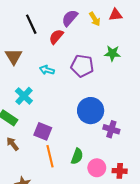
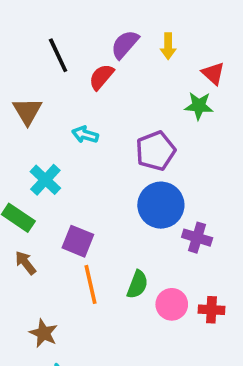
red triangle: (116, 15) -> (213, 73), moved, turned 48
yellow arrow: (95, 19) -> (168, 46), turned 32
purple pentagon: (82, 66) -> (155, 151), moved, turned -30

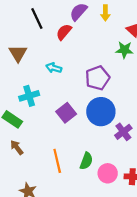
cyan cross: (45, 180) -> (29, 96), turned 30
purple cross: (197, 238) -> (123, 132), turned 36
purple square: (78, 241) -> (66, 113), moved, turned 30

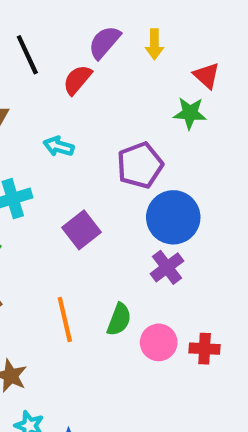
blue circle: (101, 112) -> (173, 217), moved
purple cross: (123, 132) -> (167, 267), moved

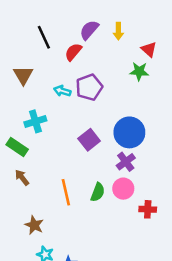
purple pentagon: (140, 165) -> (89, 87), moved
purple square: (82, 230) -> (89, 140), moved
pink circle: (159, 342) -> (123, 189), moved

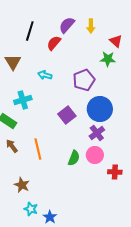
black line: (44, 37) -> (30, 31), turned 42
purple pentagon: (89, 87) -> (84, 80), moved
orange line: (66, 192) -> (38, 149), moved

